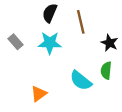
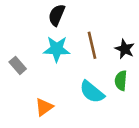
brown line: (81, 22) -> (92, 45), moved
gray rectangle: (15, 42) -> (18, 65), moved

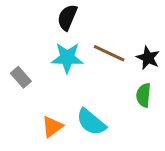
brown line: (92, 45) -> (109, 53), turned -52
cyan semicircle: (92, 92) -> (91, 122), moved

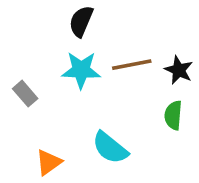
brown line: (109, 53) -> (132, 65), turned -36
orange triangle: (52, 127) -> (49, 162), moved

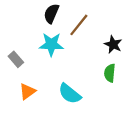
brown line: (132, 65) -> (79, 25), moved, turned -40
orange triangle: (49, 162) -> (27, 91), moved

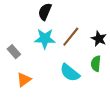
brown line: (79, 25) -> (71, 37), moved
cyan semicircle: (70, 94) -> (70, 73), moved

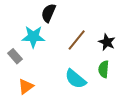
cyan star: (45, 39) -> (33, 37), moved

